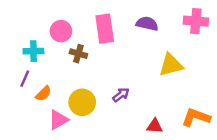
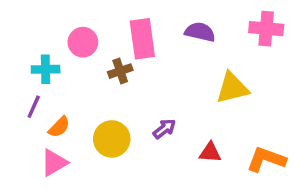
brown cross: (78, 54) -> (120, 71), moved, turned -35
pink triangle: (58, 120) -> (54, 163), moved
red triangle: (155, 126) -> (210, 153), moved

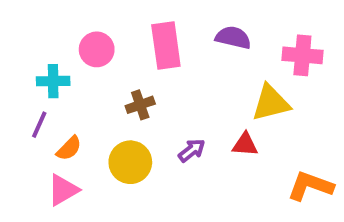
pink cross: (266, 29) -> (302, 55), moved
brown cross: (120, 71) -> (140, 105), moved
red triangle: (210, 153) -> (245, 144), moved

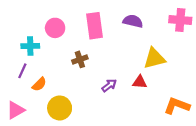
pink cross: (302, 55) -> (180, 20), moved
yellow circle: (130, 162) -> (60, 108), moved
pink triangle: (63, 190) -> (16, 110), moved

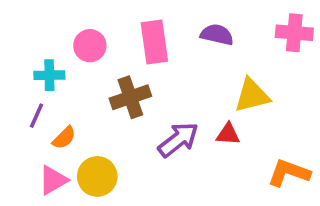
brown cross: (80, 59) -> (130, 97), size x1.5
purple arrow: (109, 85) -> (178, 140), size x1.6
pink triangle: (16, 110) -> (53, 180), moved

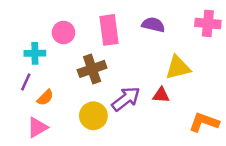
yellow circle: (97, 176) -> (93, 116), moved

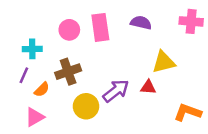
pink circle: (63, 33) -> (69, 30), moved
brown cross: (92, 69) -> (68, 72), moved

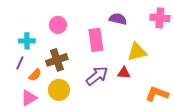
pink rectangle: (100, 27) -> (96, 40), moved
yellow circle: (86, 106) -> (59, 90), moved

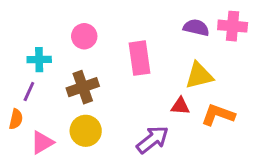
purple semicircle: (118, 19) -> (196, 28), moved
orange semicircle: (35, 75) -> (16, 119), moved, turned -32
purple arrow: (97, 76) -> (153, 140), moved
orange L-shape: (157, 94) -> (218, 115), moved

